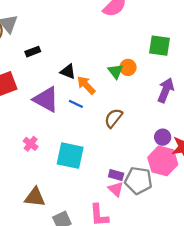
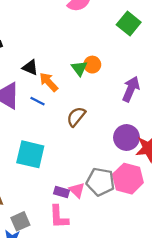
green square: (160, 46) -> (129, 23), moved, turned 30
purple circle: (163, 137) -> (126, 137), size x1.5
pink hexagon: (163, 161) -> (128, 179), moved
purple rectangle: (116, 175) -> (62, 192), moved

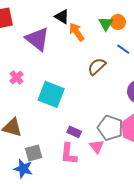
blue line: (37, 101) -> (123, 49), moved
pink triangle: (77, 190) -> (97, 147), moved

